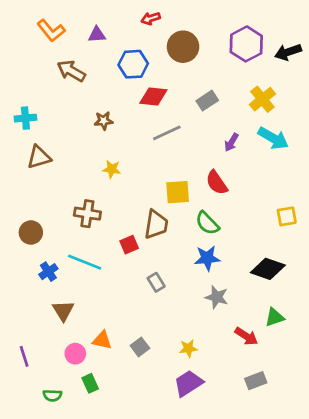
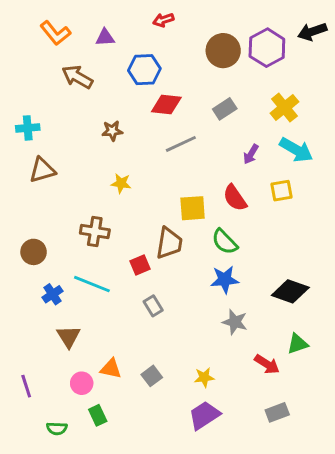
brown circle: (183, 47) -> (223, 51), moved
black arrow: (288, 52) -> (312, 32), moved
yellow square: (287, 216) -> (282, 191), moved
gray rectangle: (156, 282) -> (153, 306), moved

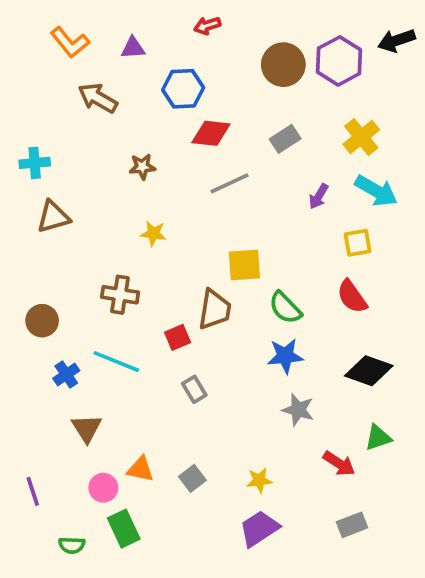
red semicircle: (235, 198) -> (352, 297), moved
green rectangle: (98, 415) -> (124, 529), size x1.4

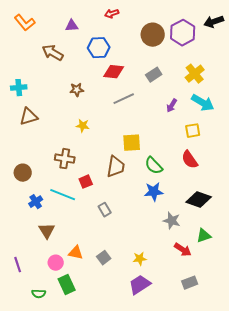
orange L-shape: (70, 42) -> (25, 23), moved
red square: (178, 337) -> (86, 182), moved
gray star: (298, 410) -> (172, 221), moved

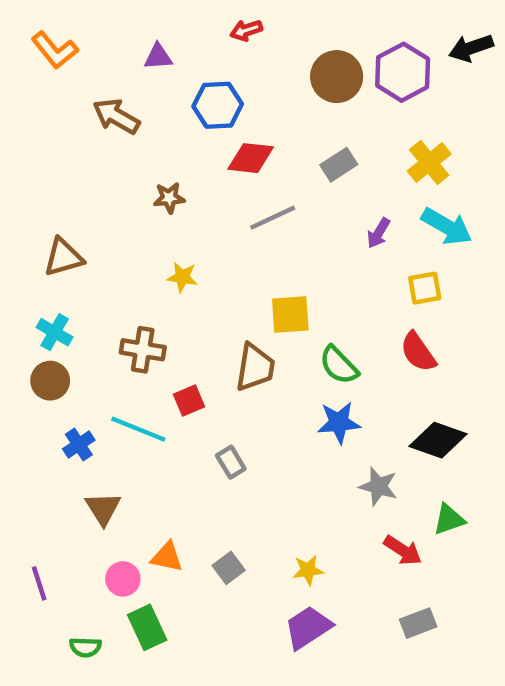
cyan cross: (19, 88) -> (55, 332), moved, turned 35

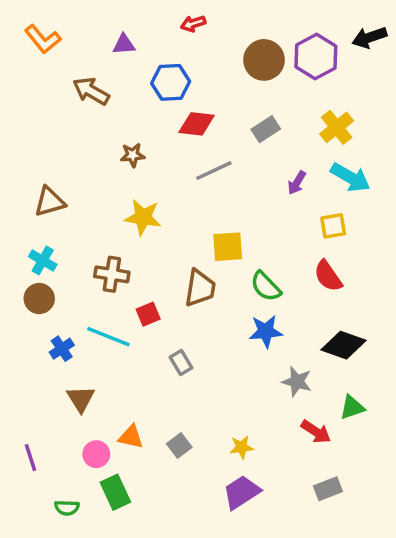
yellow star: (182, 277) -> (143, 217), size x1.5

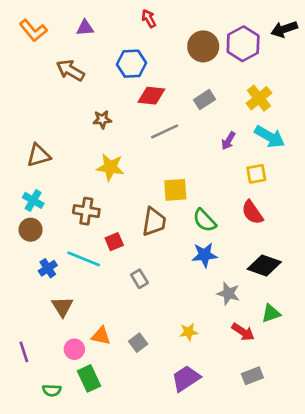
red arrow: (193, 24) -> (149, 19), turned 78
purple triangle: (124, 44) -> (85, 28), moved
yellow star: (242, 447) -> (189, 332), moved

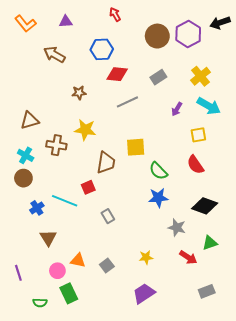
brown cross: (86, 211) -> (56, 145), moved
brown trapezoid: (154, 222) -> (106, 163), moved
gray rectangle: (252, 376) -> (207, 291), moved

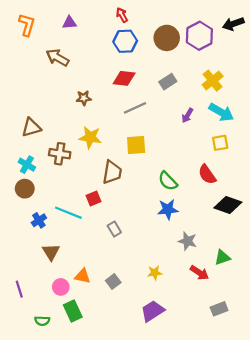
orange L-shape: (26, 24) -> (27, 25), turned -125
blue hexagon: (102, 49) -> (125, 41), moved
yellow square: (198, 135) -> (220, 143), moved
yellow square: (136, 147) -> (136, 145), moved
black diamond: (205, 206) -> (228, 205), moved

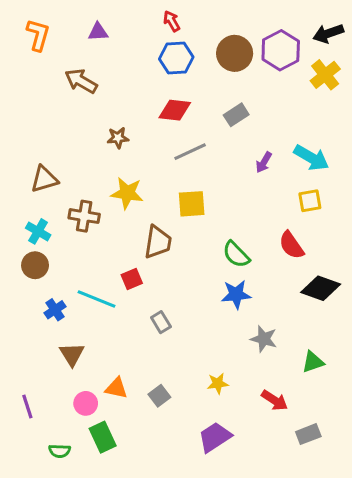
yellow cross: (213, 81) -> (325, 75), moved
red arrow: (199, 273) -> (275, 400), moved

